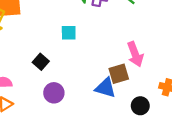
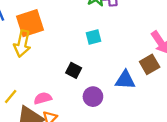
blue triangle: (105, 88) -> (125, 80), moved

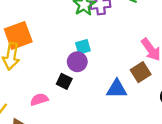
purple circle: (93, 97) -> (77, 62), moved
pink semicircle: (43, 98) -> (39, 99), moved

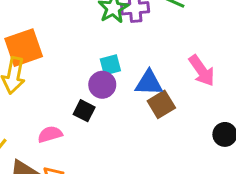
brown square: (141, 72) -> (161, 104), moved
blue triangle: (117, 89) -> (149, 83), moved

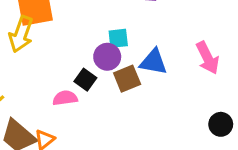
brown square: (161, 104) -> (127, 79), moved
pink semicircle: (50, 134) -> (65, 98), moved

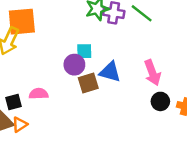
black square: (85, 80) -> (13, 102), moved, turned 35
black circle: (221, 124) -> (160, 101), moved

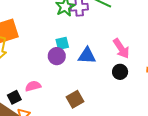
brown square: (88, 83) -> (75, 99), moved
black circle: (160, 101) -> (120, 72), moved

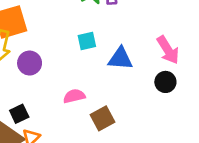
purple circle: (57, 56) -> (30, 63), moved
pink semicircle: (33, 86) -> (74, 96), moved

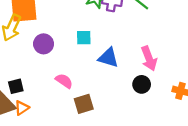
purple circle: (30, 63) -> (44, 44), moved
pink semicircle: (74, 96) -> (64, 81), turned 36

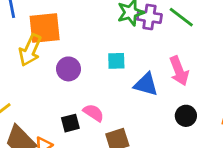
pink arrow: (149, 58) -> (179, 71), moved
black square: (16, 86) -> (70, 123), moved

